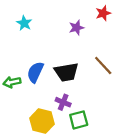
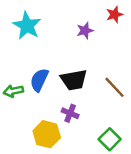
cyan star: (24, 23) -> (27, 26), size x1.6
brown line: (103, 65) -> (114, 87), moved
green square: (79, 120) -> (110, 139), moved, turned -30

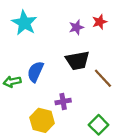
red star: (114, 15) -> (100, 22), moved
black trapezoid: (74, 80) -> (77, 61), moved
purple cross: (70, 113) -> (63, 102), turned -32

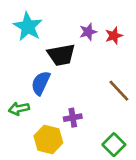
red star: (100, 22) -> (114, 36), moved
black trapezoid: (77, 61) -> (61, 55), moved
green arrow: (12, 82) -> (19, 109), moved

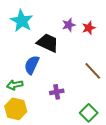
black trapezoid: (61, 55) -> (48, 43), turned -145
yellow hexagon: (48, 139) -> (16, 109), moved

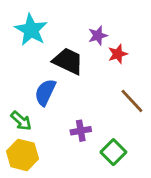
red star: (89, 28) -> (118, 54), moved
green arrow: (15, 85) -> (21, 121), turned -126
green square: (89, 113) -> (113, 152), moved

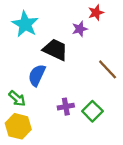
red star: (118, 54) -> (96, 13), moved
brown line: (132, 101) -> (108, 69), moved
green square: (113, 152) -> (92, 111), moved

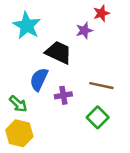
brown line: (108, 69) -> (101, 86), moved, turned -35
purple cross: (66, 107) -> (63, 95), moved

